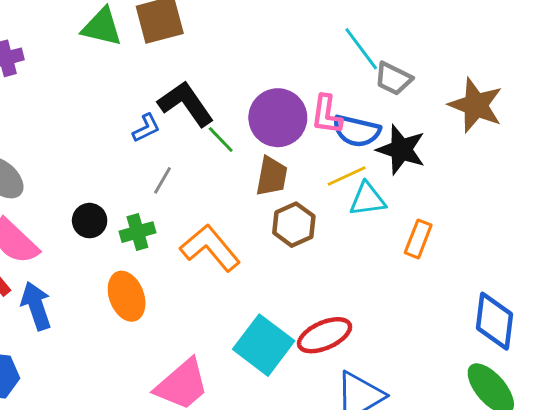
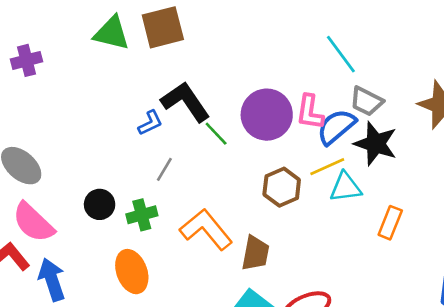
gray trapezoid: (393, 79) -> (367, 101), moved
blue semicircle: (357, 131) -> (336, 127), turned 126
brown trapezoid: (272, 176) -> (255, 253), moved
brown hexagon: (294, 225) -> (282, 187), moved

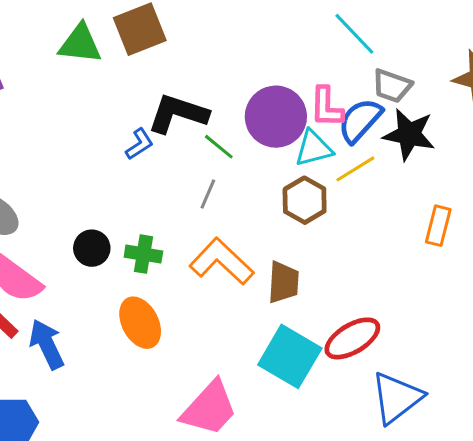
black L-shape: (185, 102) -> (178, 114), turned -30
gray line: (164, 169) -> (208, 194), moved
cyan triangle: (346, 187) -> (314, 148), moved
green cross: (142, 215) -> (143, 254), turned 32

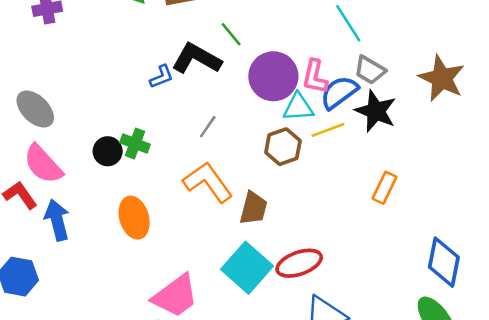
green line: (219, 147) -> (231, 34), moved
green cross: (143, 254) -> (135, 144), moved

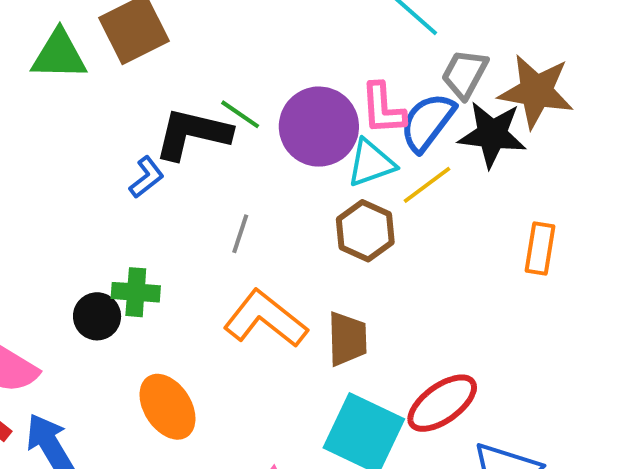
green line: (231, 34) -> (240, 114), moved
gray trapezoid: (370, 70) -> (465, 74), turned 104
brown star: (442, 78) -> (536, 91), moved

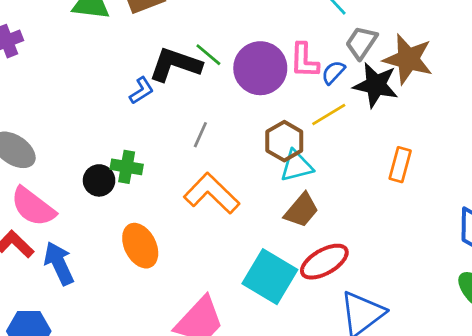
blue semicircle: (428, 122) -> (333, 72), size x0.6
cyan triangle: (371, 163) -> (296, 166), moved
brown trapezoid: (347, 339) -> (301, 210), moved, turned 36

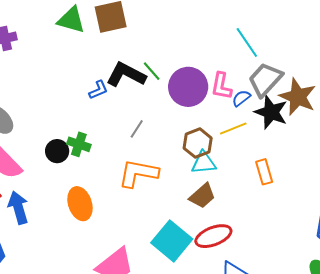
gray trapezoid: (361, 43) -> (265, 79), size x1.4
orange rectangle: (400, 165) -> (264, 172), moved, turned -40
orange L-shape: (212, 193) -> (138, 173), turned -42

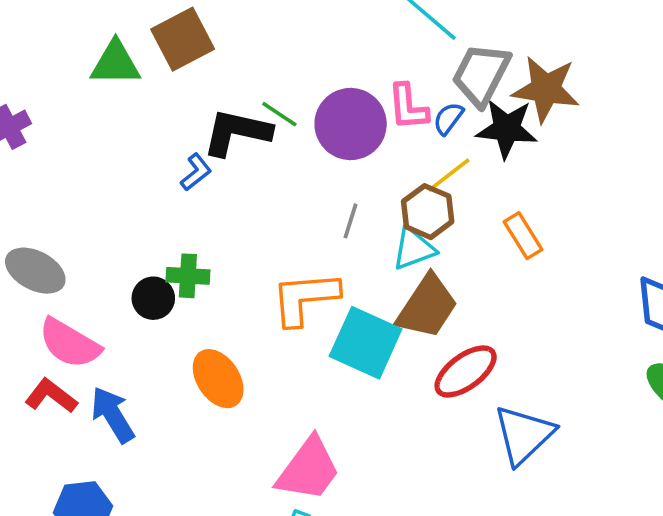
gray line: (137, 129) -> (350, 221), moved
brown hexagon: (198, 143) -> (428, 212), moved
brown trapezoid: (202, 196) -> (427, 307), size x1.4
cyan square: (172, 241) -> (366, 343), moved

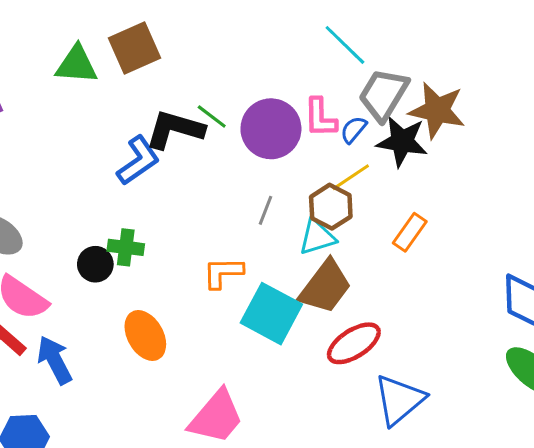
blue L-shape: (196, 172) -> (138, 161), size x1.6
orange rectangle: (523, 236) -> (410, 232), turned 63
orange L-shape: (305, 298) -> (223, 273), size x0.7

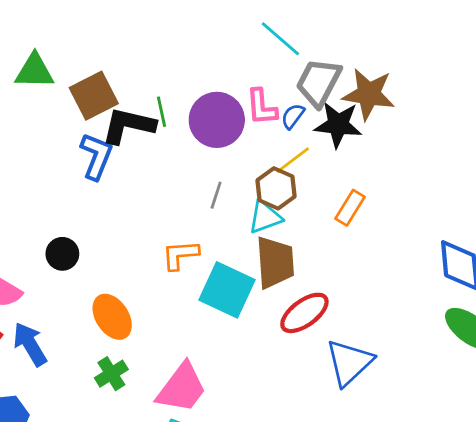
brown square: (134, 48) -> (94, 96), moved
green line: (212, 116) -> (162, 112), turned 44
blue L-shape: (138, 161) -> (96, 156), turned -30
green cross: (126, 247) -> (111, 374), moved, turned -36
brown trapezoid: (325, 287) -> (275, 262), turned -38

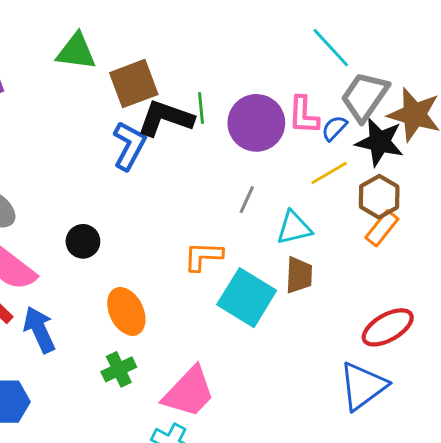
brown hexagon: (276, 188) -> (379, 197), moved
brown trapezoid: (275, 262) -> (299, 275), size x0.7
red ellipse: (304, 313) -> (388, 327), moved

